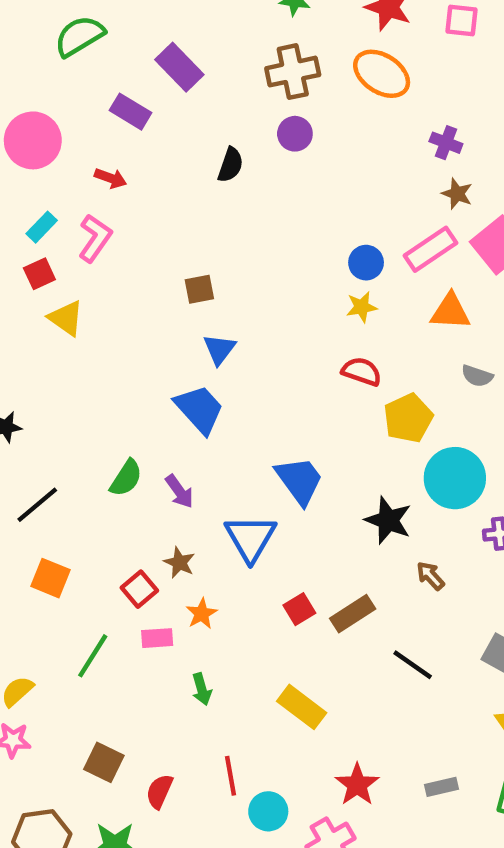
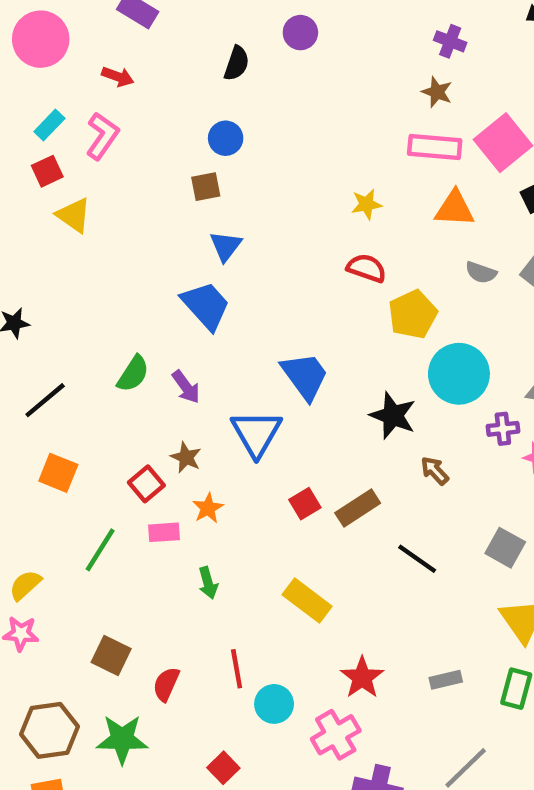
brown star: (457, 194) -> (437, 92), moved
pink rectangle: (430, 249) -> (435, 147), turned 39
blue circle: (366, 263) -> (226, 138), moved

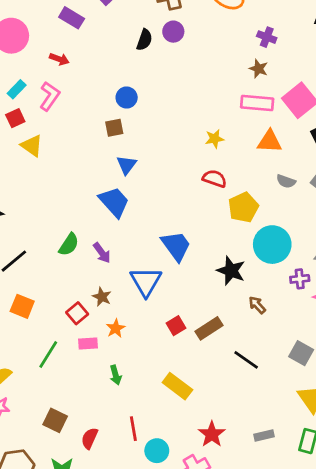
black semicircle: (237, 63) -> (144, 40), moved

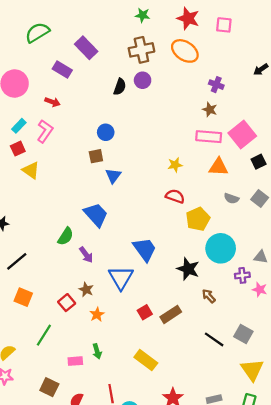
blue triangle: (127, 165) -> (113, 176), moved
green semicircle: (69, 245) -> (66, 236), moved
pink rectangle: (88, 343) -> (75, 361), moved
black line: (246, 360) -> (214, 339), moved

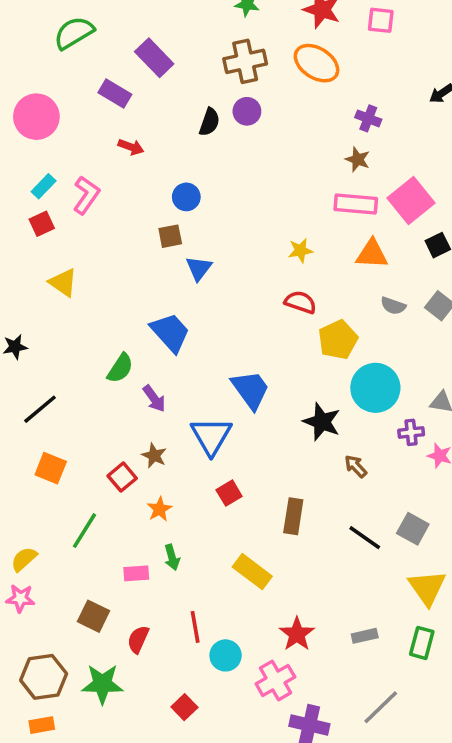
red arrow: (53, 102) -> (131, 147), moved
yellow triangle: (31, 170) -> (63, 283), moved
red square: (145, 312) -> (229, 493), moved
orange star: (97, 314) -> (160, 509), moved
brown rectangle: (171, 314) -> (293, 516), moved, turned -48

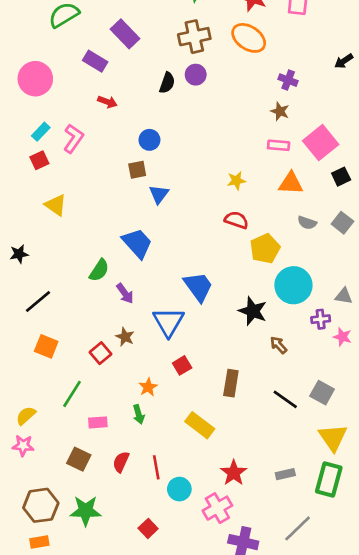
pink rectangle: (356, 204) -> (279, 145), size x0.7
orange star: (160, 509) -> (148, 387), moved
pink rectangle: (136, 573) -> (98, 422), moved
red semicircle: (138, 639) -> (121, 462), moved
green rectangle: (422, 643) -> (329, 480), size x1.4

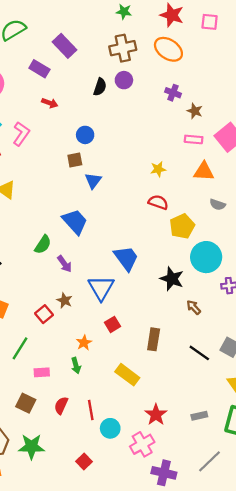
purple cross: (288, 80) -> (173, 93), moved

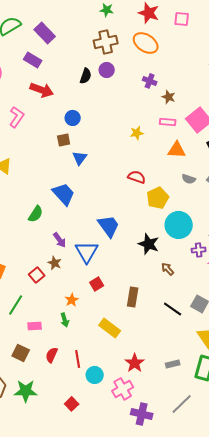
purple rectangle: (65, 46) -> (45, 33), moved
red arrow: (50, 103) -> (42, 90), size x1.6
yellow star: (158, 169) -> (137, 133), moved
purple arrow: (65, 264) -> (60, 240), moved

